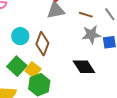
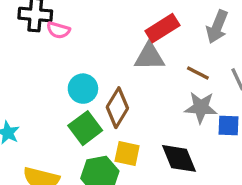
green square: (17, 66) -> (85, 128), moved
yellow square: (33, 70) -> (127, 154), moved, turned -35

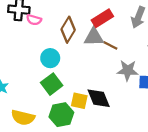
brown line: (198, 73) -> (110, 45), moved
brown diamond: (117, 108) -> (68, 30), moved
black diamond: (179, 158) -> (99, 98), moved

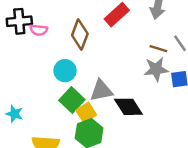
gray triangle: (94, 37) -> (101, 91), moved
brown line: (110, 45) -> (158, 49), moved
yellow square: (79, 101) -> (86, 113), moved, turned -35

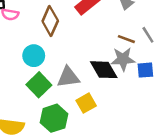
black diamond: (128, 107) -> (104, 70), moved
yellow square: (86, 113) -> (86, 103), moved

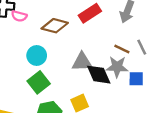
brown diamond: (50, 21) -> (55, 26), turned 75
gray triangle: (68, 77) -> (82, 62), moved

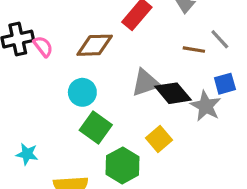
pink semicircle: (19, 16) -> (43, 47), turned -126
gray star: (117, 67) -> (206, 106), moved, turned -30

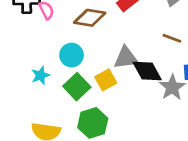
yellow square: (159, 139) -> (106, 80), moved
cyan star: (27, 154) -> (41, 75), moved, turned 30

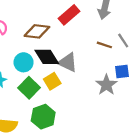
gray triangle: (126, 58) -> (68, 62), turned 35
black diamond: (147, 71) -> (47, 57), moved

